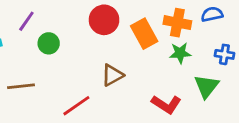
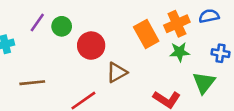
red circle: (104, 20) -> (91, 46), moved
orange cross: (177, 23) -> (177, 24), turned -35
green circle: (49, 43) -> (62, 26), moved

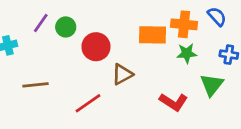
blue semicircle: (209, 16) -> (217, 16), turned 60
orange cross: (177, 24) -> (184, 24), turned 30
orange rectangle: (146, 34) -> (153, 35), turned -60

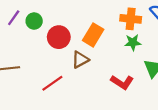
orange rectangle: (153, 35) -> (93, 35), moved, turned -60

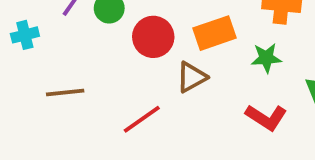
orange rectangle: (93, 35) -> (215, 33), turned 40
green star: (133, 42) -> (266, 58), moved

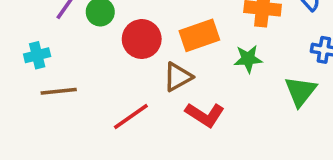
cyan cross: (25, 35) -> (37, 55), moved
red L-shape: (266, 117) -> (205, 115), moved

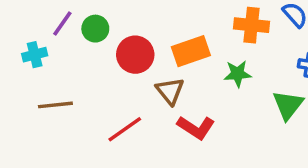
cyan cross: (37, 55) -> (35, 55), moved
brown triangle: (178, 77) -> (170, 91), turned -40

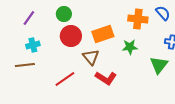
green circle: (95, 29) -> (64, 14), moved
cyan cross: (35, 55) -> (33, 45), moved

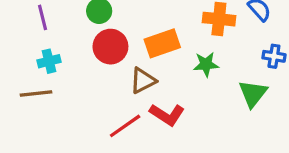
purple line: (29, 18) -> (42, 17), turned -49
brown triangle: (91, 57) -> (143, 81), turned 42
red line: (65, 79) -> (125, 126), moved

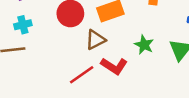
green star: (206, 64) -> (144, 45), moved, turned 30

